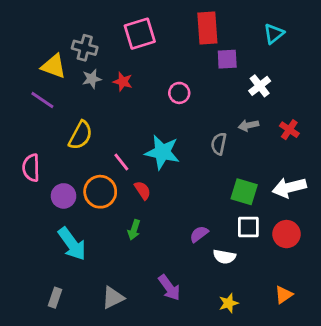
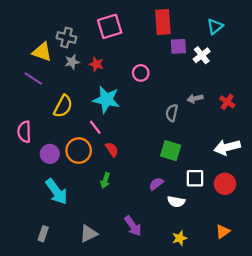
white cross: (260, 86) -> (202, 55), moved
cyan star: (162, 152) -> (106, 100), moved
green square: (244, 192) -> (171, 151), moved

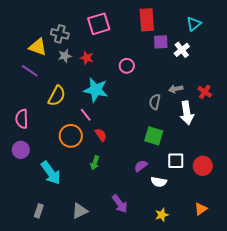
white arrow: (227, 147) -> (187, 113), moved, turned -85
purple circle: (50, 154) -> (21, 150), moved

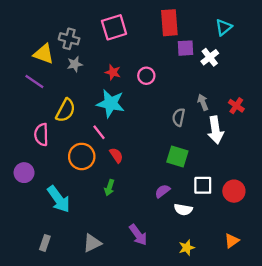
red star: (87, 58) -> (113, 72), moved
gray arrow: (176, 89) -> (203, 102), turned 80
pink semicircle: (22, 119) -> (41, 135), moved

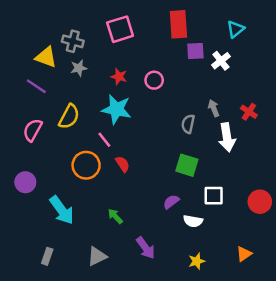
pink semicircle: (41, 135) -> (33, 130), moved, turned 30
green arrow: (109, 188) -> (115, 216), moved, turned 119
red circle: (234, 191) -> (260, 202), moved

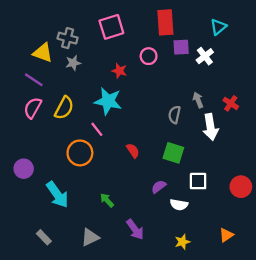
red star: (119, 77) -> (119, 71), moved
pink circle: (154, 80) -> (149, 56), moved
pink semicircle: (33, 130) -> (33, 108), moved
red semicircle: (123, 164) -> (133, 151), moved
gray rectangle: (47, 256) -> (44, 237), turned -63

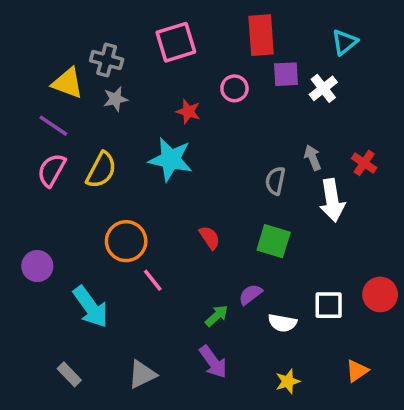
pink line: (97, 129) -> (153, 280), moved
white square: (198, 181) -> (329, 305), moved
green arrow: (107, 200) -> (217, 316), moved, turned 91

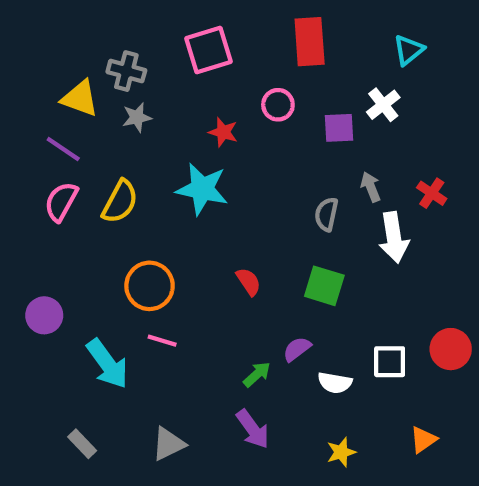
purple square: (286, 74) -> (339, 128), moved
pink line: (153, 280) -> (162, 341), moved, turned -35

